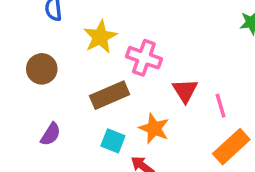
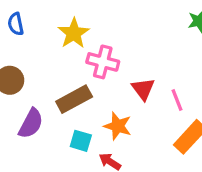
yellow star: (100, 37) -> (74, 33), moved
purple semicircle: (51, 134) -> (31, 123), moved, size x1.4

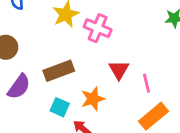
pink cross: (103, 62) -> (98, 28), moved
orange star: (118, 126) -> (93, 99), turned 30

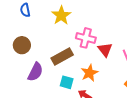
pink cross: (98, 28) -> (86, 38), moved

